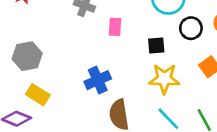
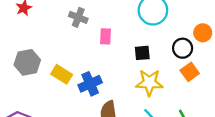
black circle: (191, 28) -> (183, 48), moved
yellow rectangle: (38, 95) -> (62, 74), moved

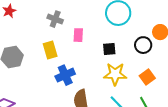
orange square: (190, 72) -> (147, 77), moved
yellow rectangle: (62, 74) -> (50, 50), moved, turned 42

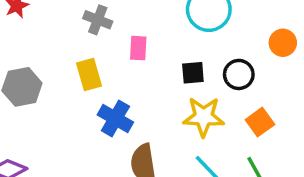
black circle: (143, 45) -> (239, 74), moved
blue cross: (65, 75) -> (115, 119), turned -36

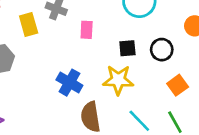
yellow rectangle: (89, 74) -> (29, 25), moved
yellow star: (204, 117) -> (118, 80), moved

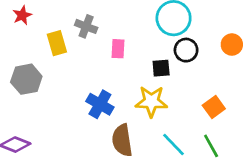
black circle: (162, 50) -> (186, 50), moved

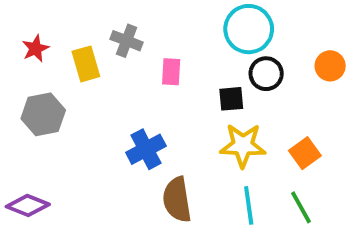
red star: (22, 15) -> (35, 48), moved
yellow star: (151, 101) -> (243, 145), moved
blue cross: (100, 104) -> (146, 149), turned 32
cyan line: (174, 145) -> (249, 205), turned 36

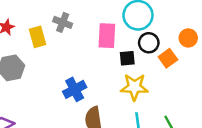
pink rectangle: (171, 72) -> (107, 36), moved, size x1.5
orange square: (305, 153) -> (168, 58), moved

